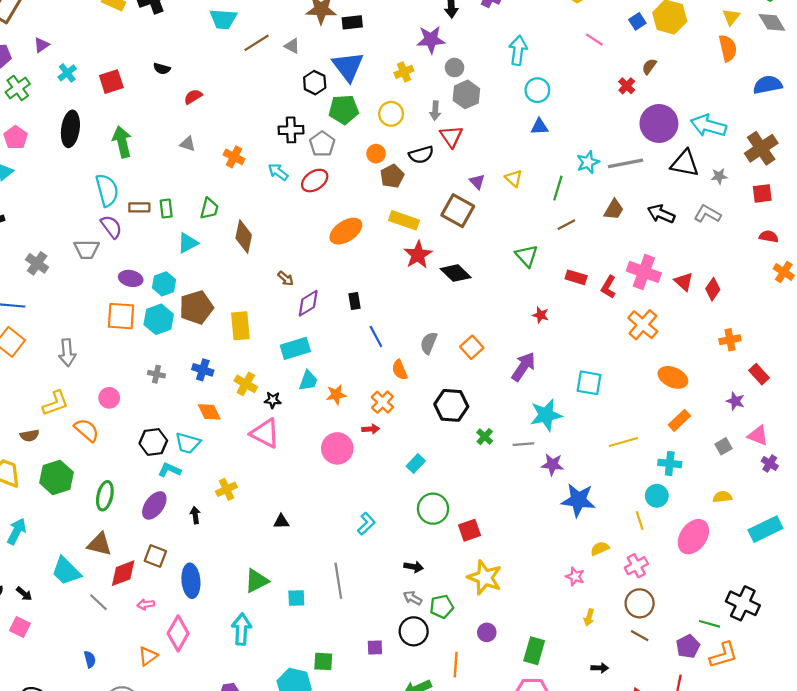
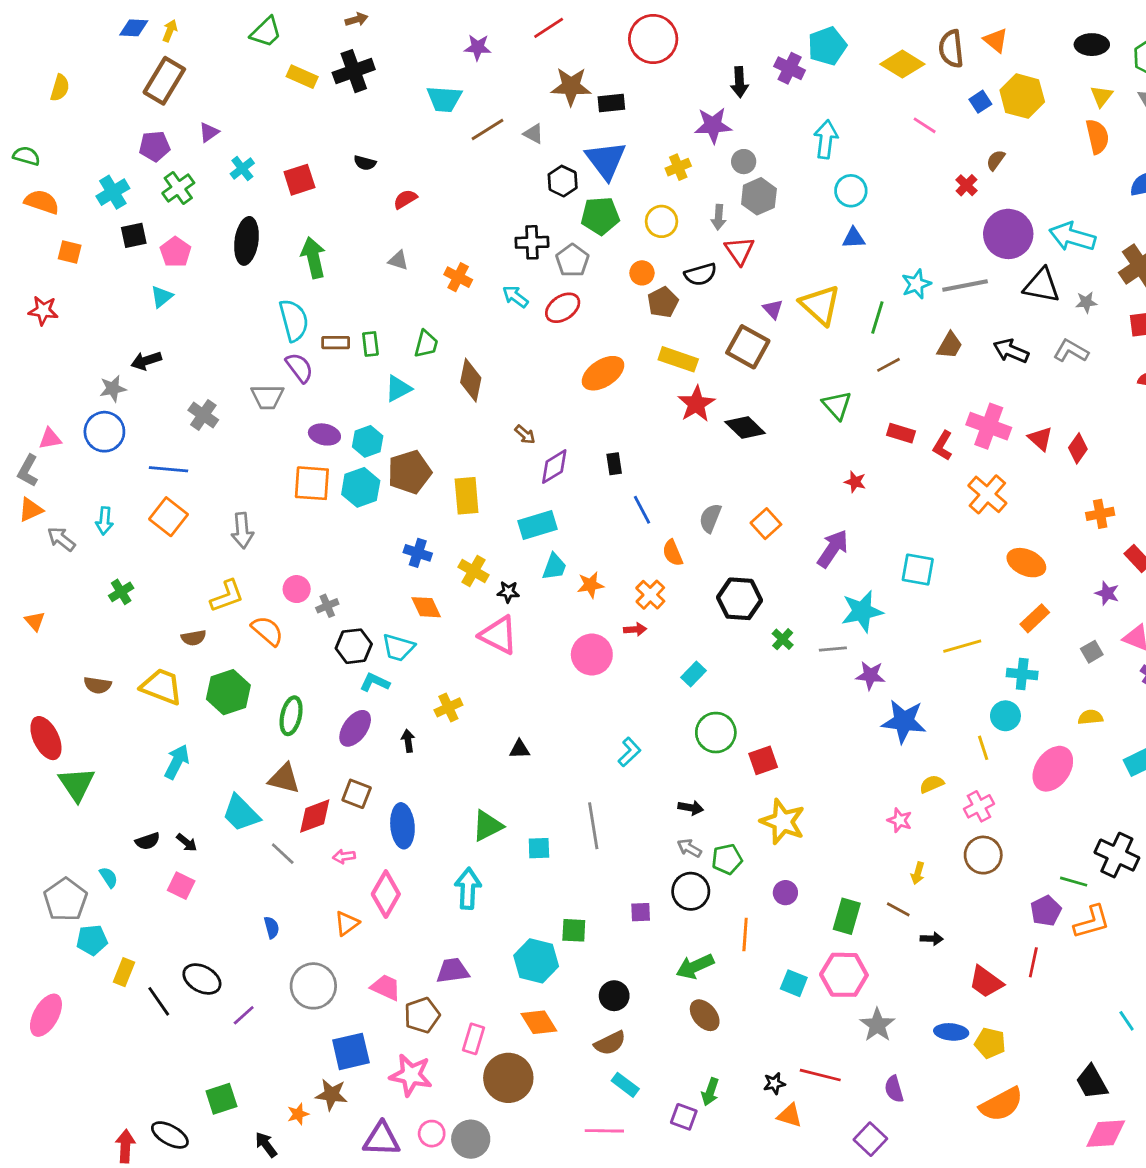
yellow triangle: (514, 178) -> (820, 305), size x1.8
gray cross: (156, 374) -> (327, 606), moved, turned -35
brown line: (640, 636) -> (898, 909), moved

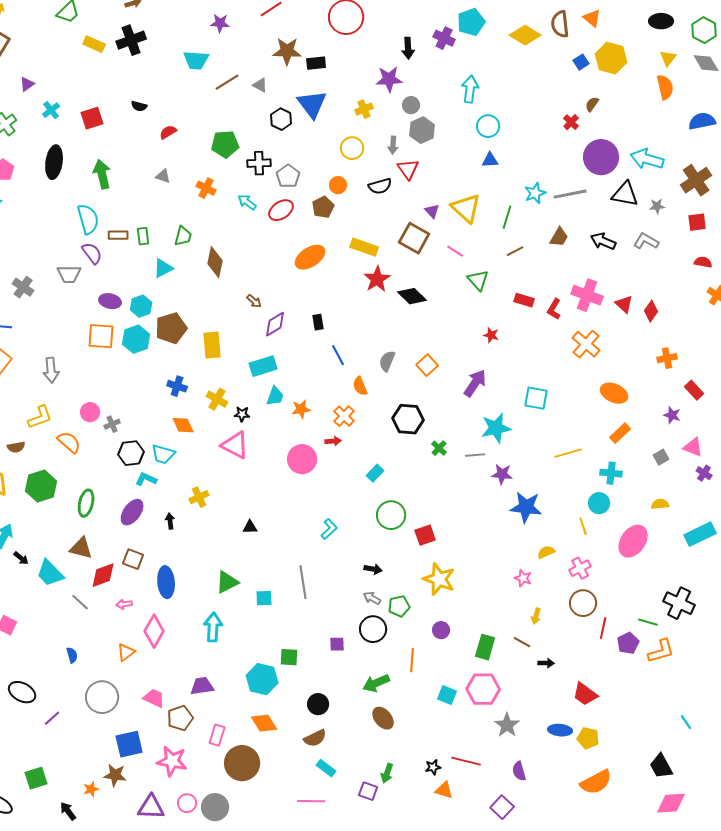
pink line: (925, 125) -> (455, 251), moved
green pentagon: (600, 216) -> (225, 144), moved
brown pentagon: (663, 302) -> (323, 207), moved
black arrow: (187, 843) -> (21, 558), moved
red line: (1033, 962) -> (603, 628), moved

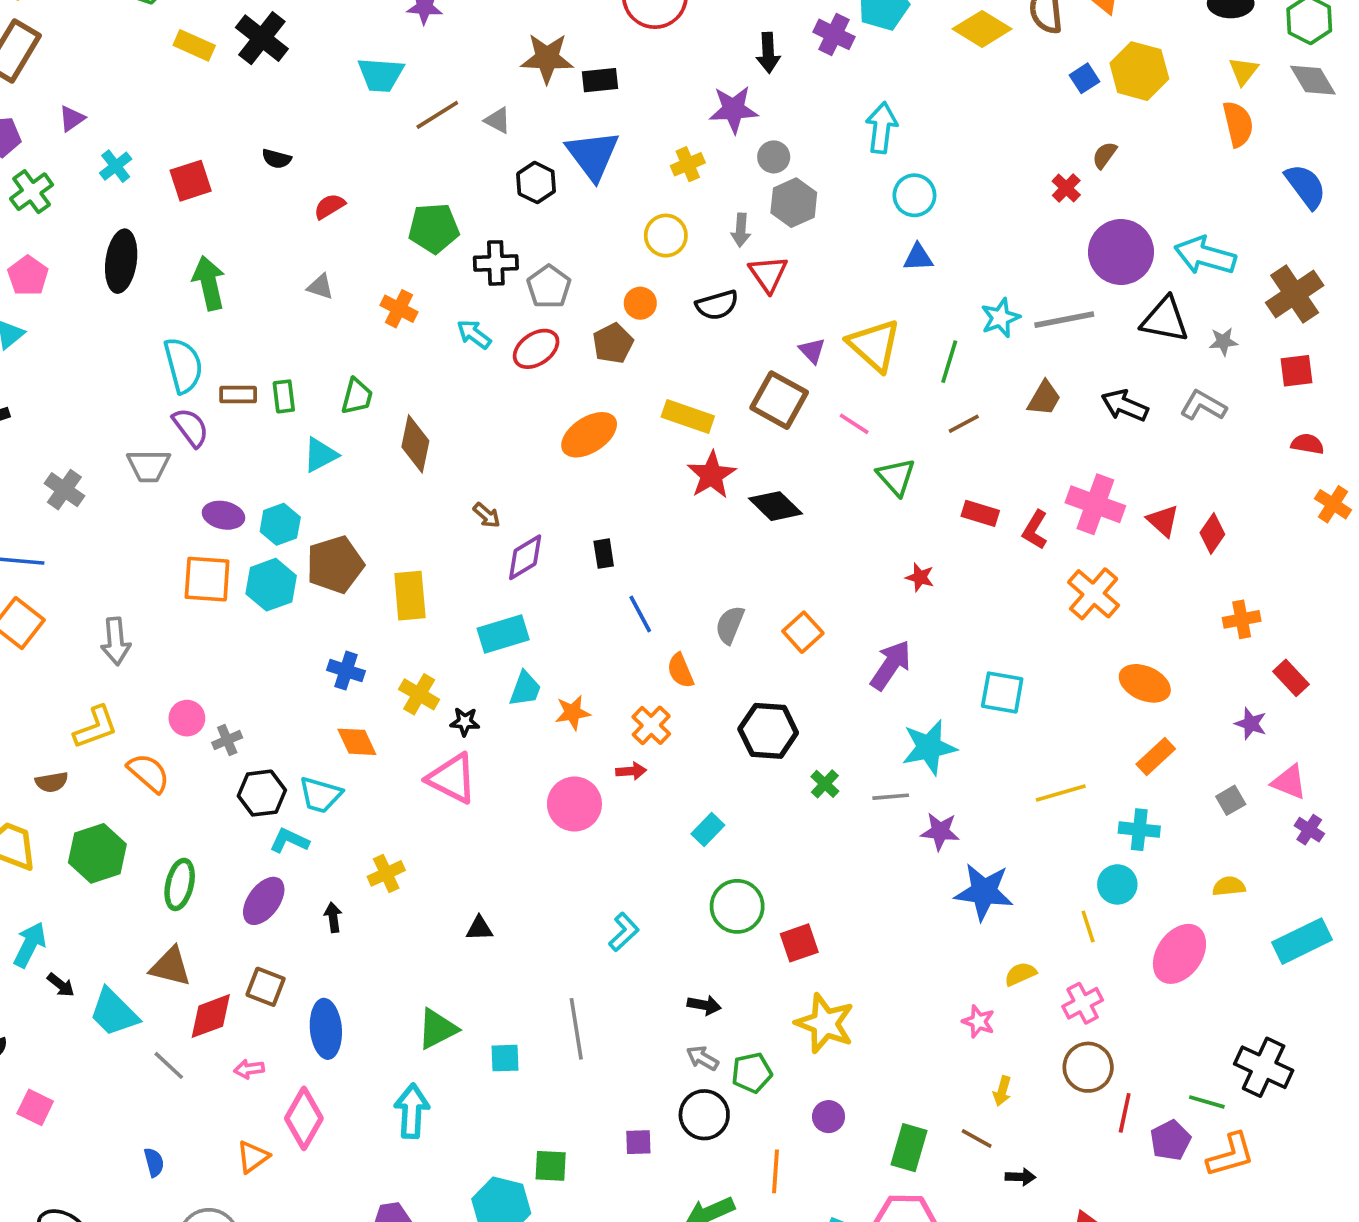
black cross: (131, 40) -> (262, 38), turned -32
blue semicircle: (702, 121) -> (1306, 186), turned 64

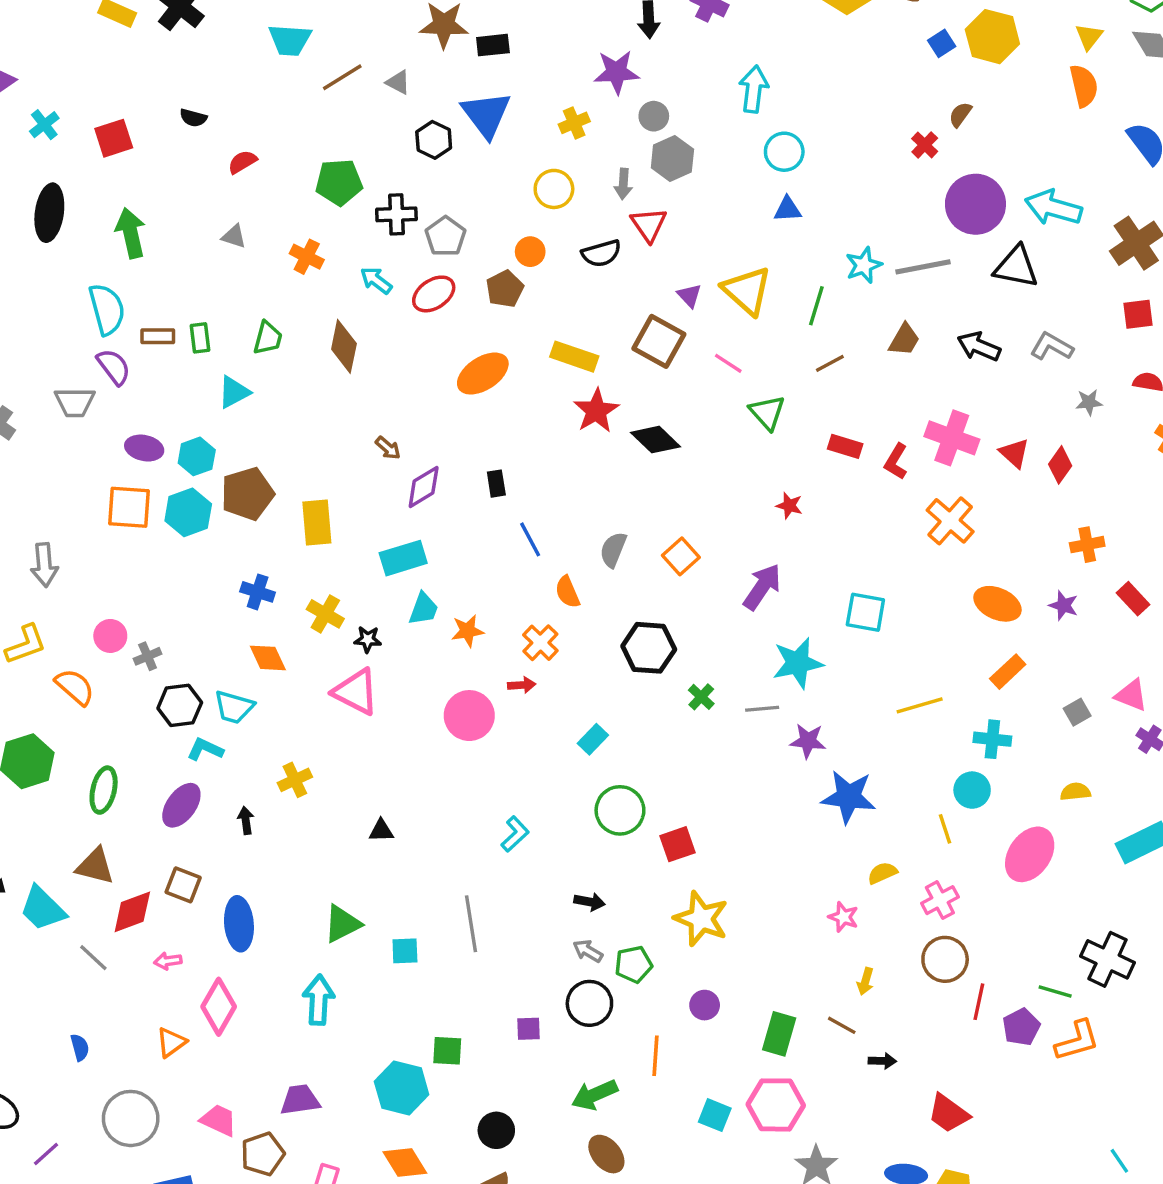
gray star: (1223, 342) -> (1089, 402), moved
brown diamond: (415, 444) -> (344, 346), moved
purple star: (1251, 724) -> (1064, 605), moved

